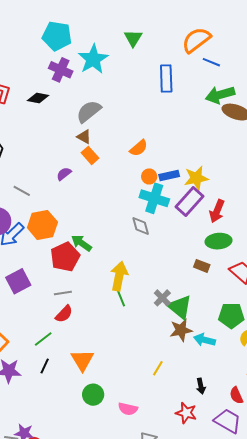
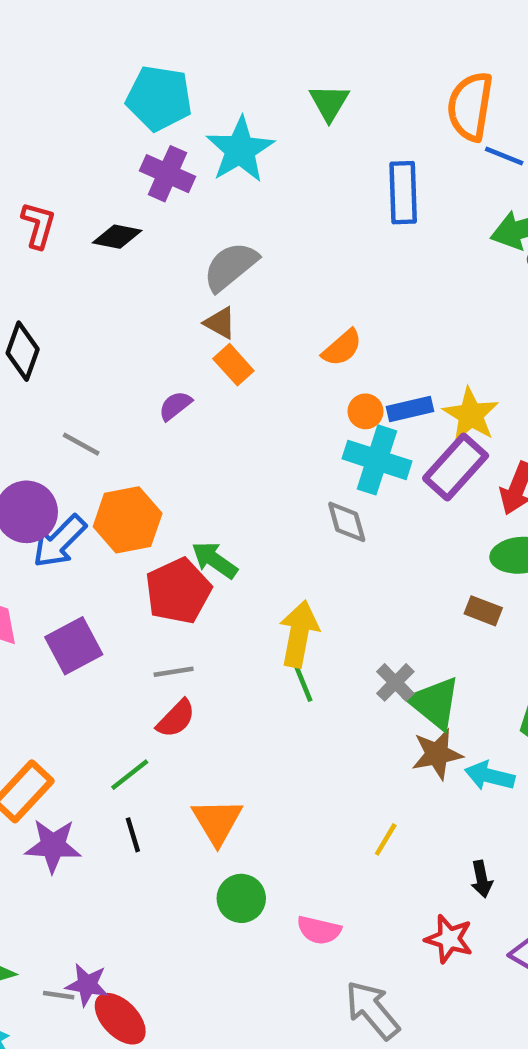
orange semicircle: (196, 40) -> (470, 106), turned -44
yellow star: (196, 178) -> (471, 415), turned -30
black line: (45, 366) -> (133, 835), turned -42

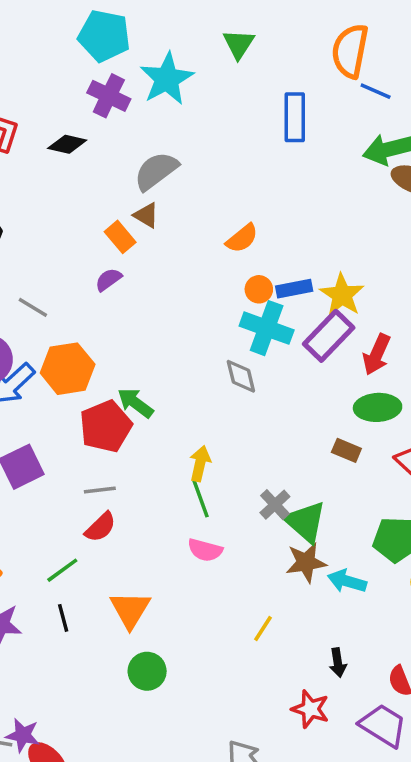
orange rectangle: (233, 365) -> (120, 237), moved
yellow arrow: (299, 634) -> (200, 464), size x0.7
pink semicircle: (319, 930) -> (205, 550), moved

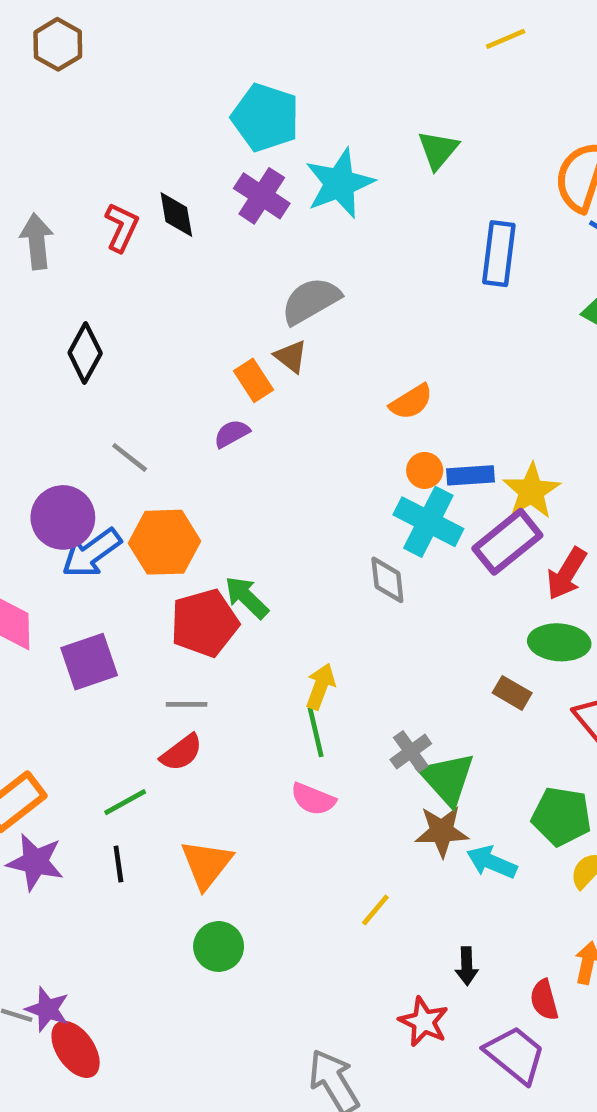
black diamond: (67, 144) -> (176, 215), moved, turned 60

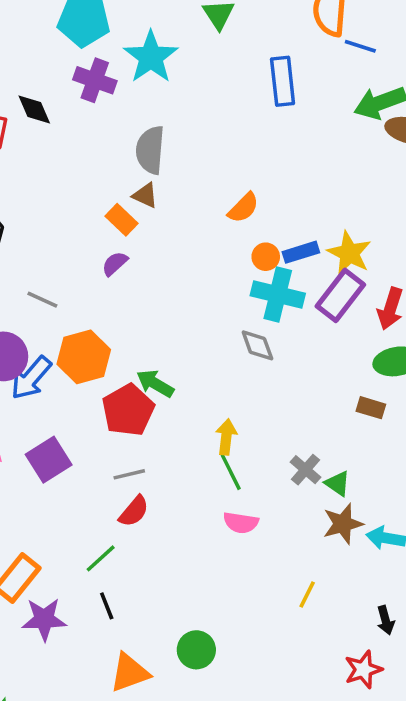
gray semicircle: (311, 301) -> (150, 150), turned -42
green triangle: (447, 779) -> (338, 483), size x0.6
orange triangle: (207, 864) -> (130, 673), moved, turned 45
red star: (424, 1022) -> (363, 670), turned -30

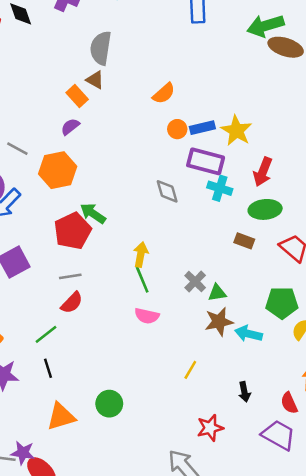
cyan cross: (278, 294) -> (220, 188), moved, size x0.7
purple rectangle: (340, 295) -> (206, 161), moved, turned 63
orange hexagon: (84, 357) -> (58, 170), moved
green triangle: (338, 483) -> (217, 293), turned -48
red star: (363, 670) -> (210, 428), moved

